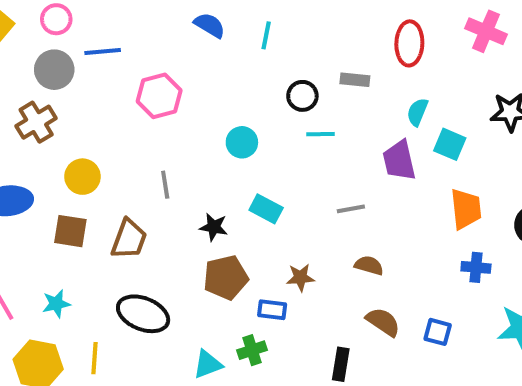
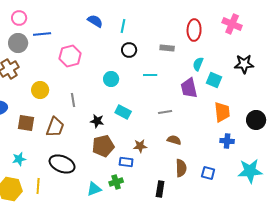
black circle: (302, 96) -> (129, 50), moved
yellow circle: (82, 177) -> (40, 90), moved
brown semicircle: (383, 322) -> (181, 168), turned 54

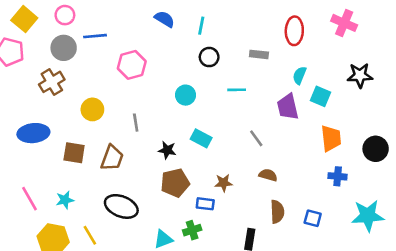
gray line: (165, 112) -> (256, 138), turned 64
yellow line: (38, 186) -> (90, 235), turned -35

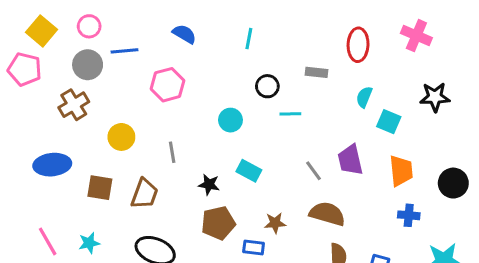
blue semicircle: (165, 19) -> (184, 34), moved
black circle: (209, 57) -> (267, 86), moved
purple trapezoid: (288, 107) -> (350, 160), moved
brown semicircle: (268, 175) -> (327, 214), size x1.6

